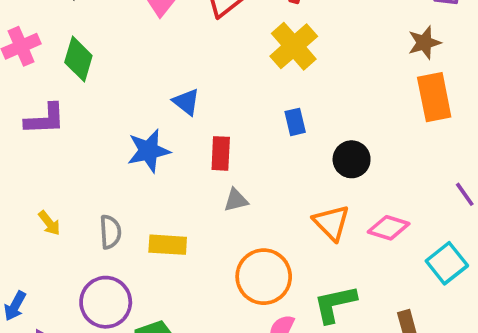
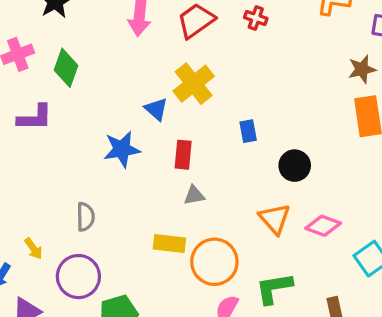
yellow cross: (294, 46) -> (194, 84), moved
yellow arrow: (49, 223) -> (33, 249), moved
yellow rectangle: (168, 245) -> (169, 244), moved

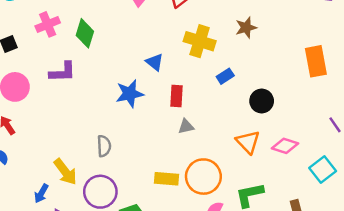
brown star: (362, 69) -> (246, 28), moved
yellow cross: (194, 84) -> (200, 41), moved, turned -32
blue rectangle: (248, 131) -> (225, 76), turned 70
yellow rectangle: (169, 244) -> (166, 179), moved
yellow arrow: (33, 249) -> (65, 172), size x1.6

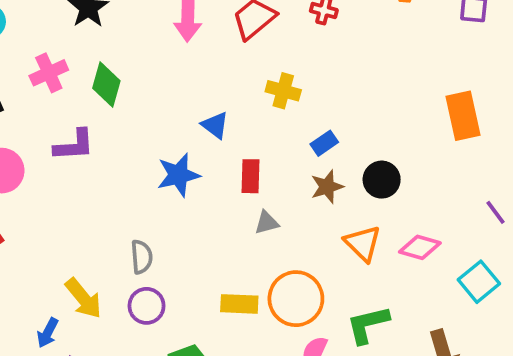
brown star: (246, 28) -> (327, 187), moved
yellow cross: (200, 41) -> (283, 91), size x0.7
purple circle: (100, 192) -> (147, 306), moved, size x0.7

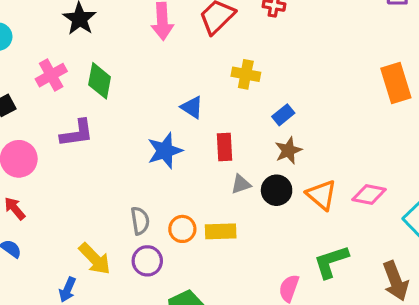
black circle: (382, 180) -> (277, 190), moved
orange circle: (296, 299) -> (182, 229), moved, size x0.6
yellow rectangle: (239, 304) -> (221, 231), moved

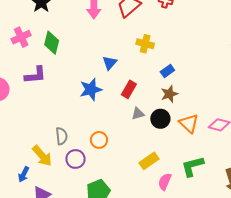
blue triangle: (192, 107) -> (110, 63), turned 35
red rectangle: (224, 147) -> (129, 89), turned 30
gray semicircle: (140, 221) -> (62, 136), moved
yellow rectangle: (221, 231) -> (149, 161), moved, turned -36

